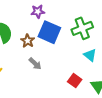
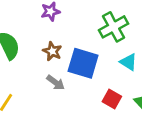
blue square: (49, 32) -> (83, 63), moved
brown star: (28, 41) -> (52, 51), moved

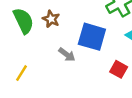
brown star: (52, 51) -> (51, 19), moved

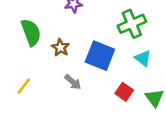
brown star: (51, 19) -> (60, 48), moved
gray arrow: (67, 55) -> (73, 82), moved

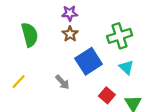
brown star: (60, 48) -> (70, 34), moved
blue square: (100, 56) -> (89, 61), turned 30

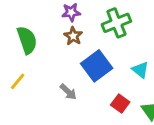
green cross: (120, 36) -> (116, 23), moved
yellow line: (19, 82) -> (18, 81), moved

